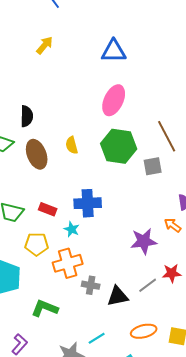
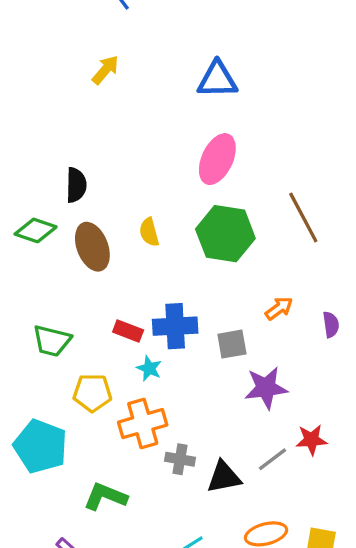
gray square: (153, 166) -> (232, 344), moved
red rectangle: (48, 209) -> (128, 331), moved
orange arrow: (173, 225) -> (279, 308), moved, turned 108

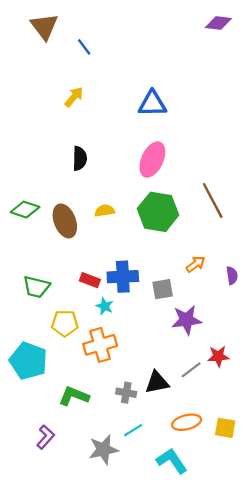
black semicircle: (76, 185) -> (80, 158), moved
yellow semicircle: (149, 232) -> (105, 211), turned 96
gray cross: (180, 459) -> (126, 393), moved

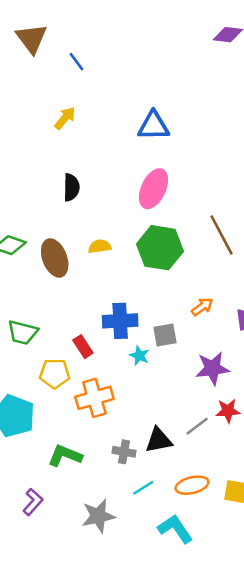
red rectangle: (90, 280) -> (83, 347), moved, turned 36
cyan star: (105, 306) -> (139, 356), moved
purple star: (187, 320) -> (213, 368), moved
cyan line: (133, 430) -> (143, 488), moved

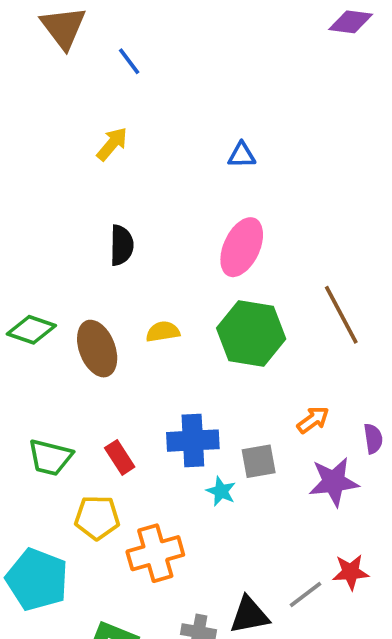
blue triangle: (153, 126) -> (242, 155), size x0.6
red rectangle: (83, 347) -> (120, 457), moved
purple star: (213, 368) -> (334, 482), moved

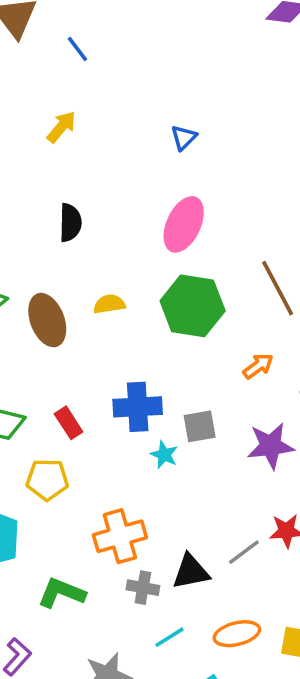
blue triangle: (242, 155) -> (184, 138), turned -44
orange arrow: (313, 420) -> (258, 366), moved
orange cross: (155, 553) -> (120, 536), moved

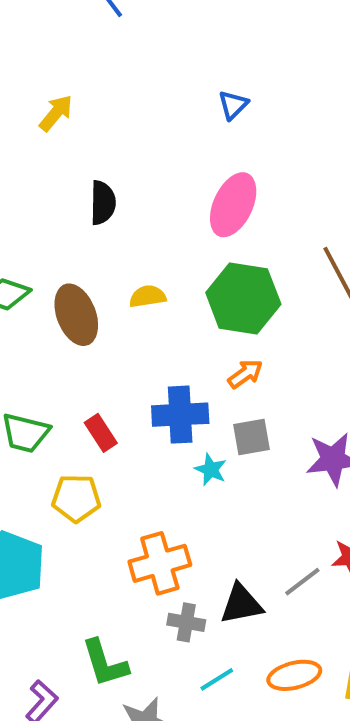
yellow arrow: (61, 127) -> (56, 113), moved
orange arrow: (258, 366) -> (245, 374), moved
green L-shape: (61, 593) -> (105, 663), moved, turned -129

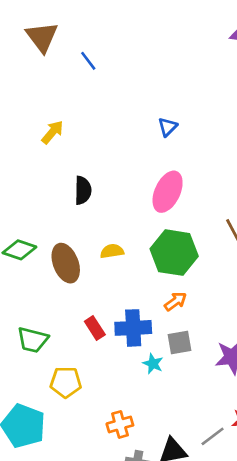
red rectangle: (101, 433) -> (95, 328), moved
orange cross: (160, 563) -> (120, 424), size x0.7

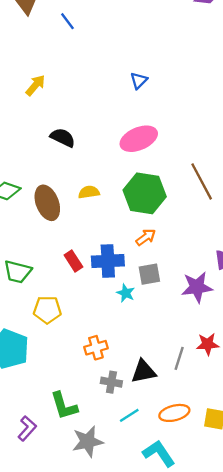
black semicircle: (83, 190) -> (63, 138), turned -65
pink ellipse: (168, 192) -> (139, 139), turned 42
gray line: (213, 436) -> (179, 358), turned -35

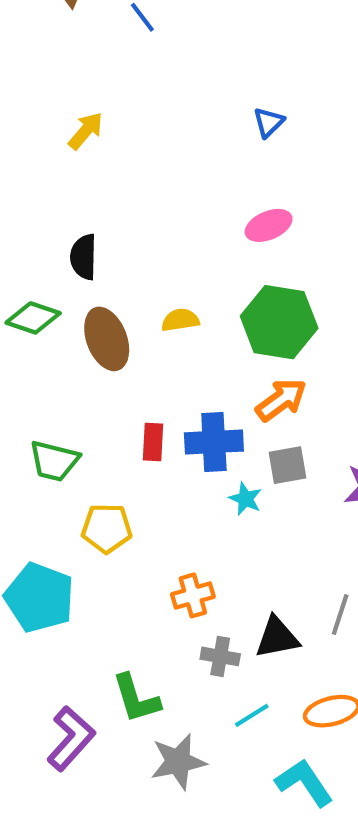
black semicircle: (63, 138) -> (84, 257), moved, turned -115
pink ellipse: (139, 139) -> (269, 225), size x0.7
orange arrow: (146, 237) -> (281, 400), size x1.4
red rectangle: (73, 261) -> (153, 442), turned 36
purple L-shape: (27, 428) -> (71, 738), size x1.4

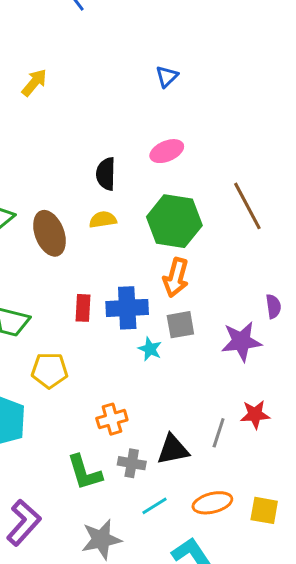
black semicircle: (84, 257) -> (106, 174), moved
orange arrow: (281, 400) -> (176, 277), turned 141
green L-shape: (136, 699) -> (85, 472), moved

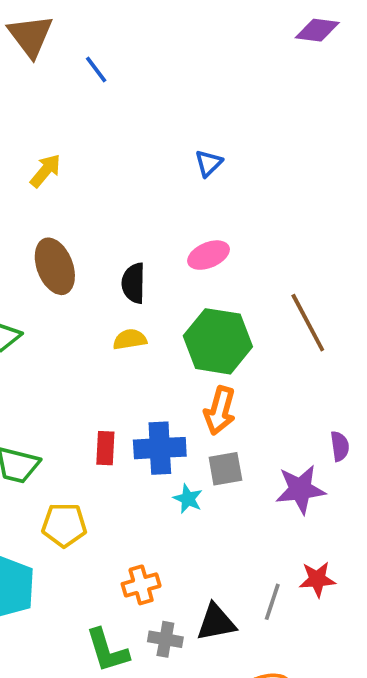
brown ellipse: (50, 233) -> (55, 266), moved

